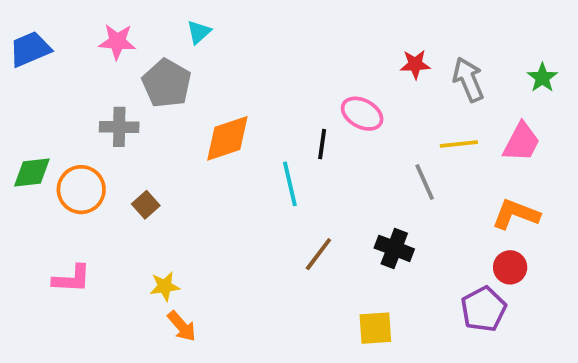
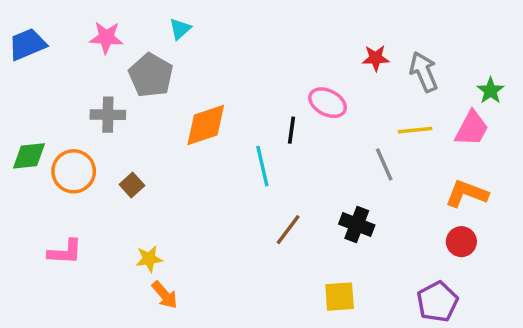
green star: (542, 78) -> (491, 91), moved
purple pentagon: (484, 309) -> (437, 302), moved

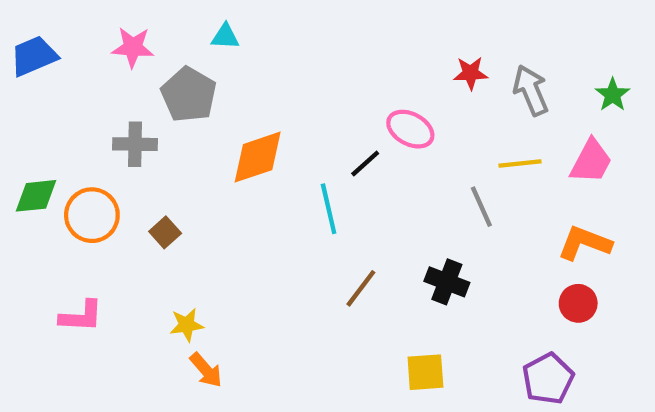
cyan triangle: (180, 29) -> (225, 37), turned 45
green star: (491, 91) -> (613, 95), moved
black line: (292, 130) -> (365, 164), turned 40

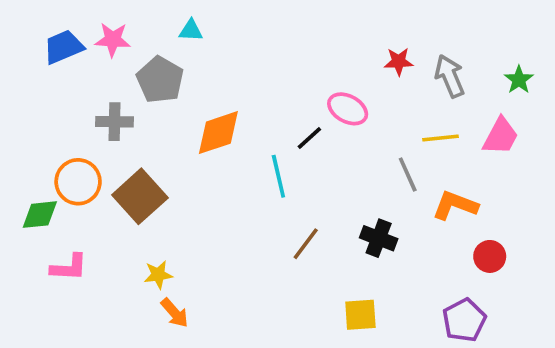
blue trapezoid: (34, 56) -> (63, 47), moved
green diamond: (36, 196) -> (40, 215), moved
brown square: (165, 232) -> (140, 196), size x2.0
orange L-shape: (585, 243) -> (455, 205), moved

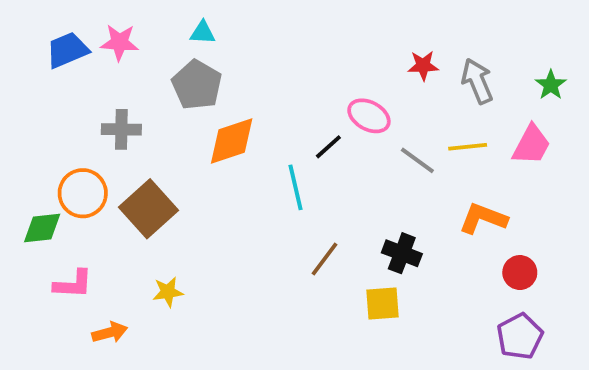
gray pentagon: (160, 80) -> (197, 85), moved
gray line: (408, 174) -> (417, 160), moved, turned -30
orange arrow: (175, 313) -> (110, 332), moved, turned -64
yellow square: (360, 315) -> (382, 303), moved
purple pentagon: (464, 320) -> (520, 336), moved

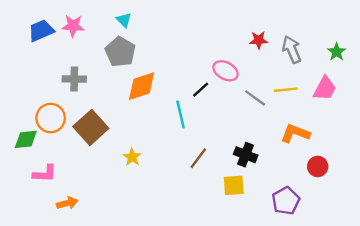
cyan triangle: (203, 33) -> (124, 20), turned 42
yellow star: (168, 292) -> (132, 157), moved, turned -30
purple pentagon: (520, 336) -> (286, 201), moved

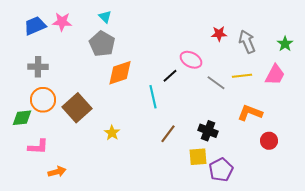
gray cross: (74, 79) -> (38, 67), moved
purple pentagon: (286, 201) -> (221, 170), moved

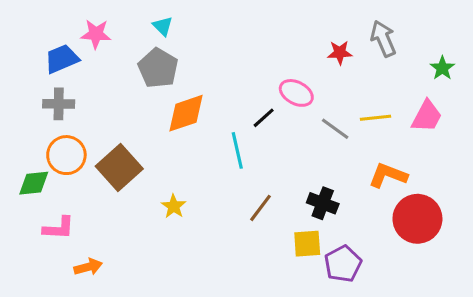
blue trapezoid: (35, 26) -> (62, 59), moved
gray arrow: (247, 42) -> (383, 39), moved
red circle: (269, 141) -> (417, 219), size x1.8

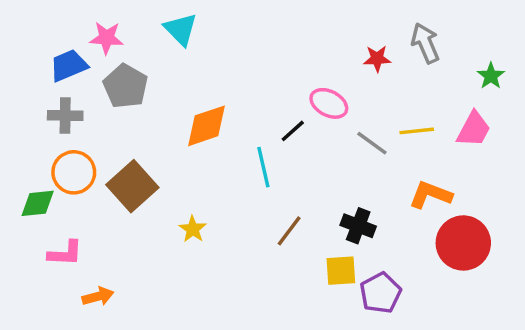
cyan triangle: (163, 26) -> (181, 29), size x1.5
gray pentagon: (158, 68) -> (125, 86), moved

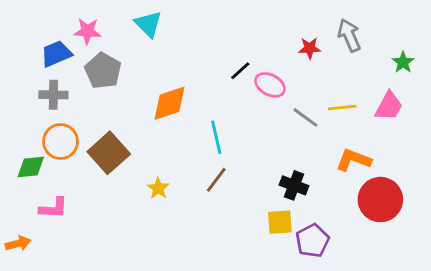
black line: (293, 131) -> (240, 71), moved
brown line: (289, 231) -> (216, 180), moved
orange arrow: (98, 296) -> (18, 243), moved

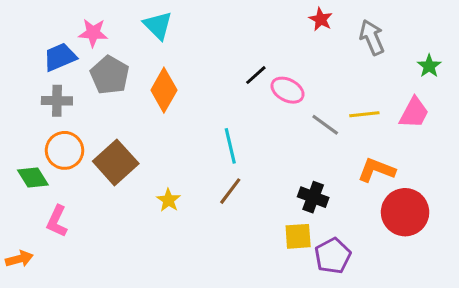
red star: (310, 48) -> (321, 19), moved, turned 30
orange diamond: (169, 103) -> (164, 90), moved, turned -42
green diamond: (31, 167) -> (33, 178), turned 64
pink L-shape: (53, 208) -> (57, 221), turned 112

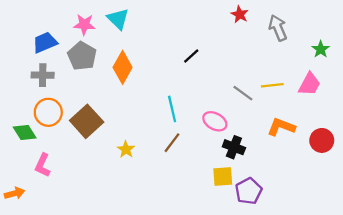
pink star: (93, 33) -> (84, 24), moved
pink ellipse: (288, 90) -> (215, 121), moved
red circle: (405, 212) -> (322, 140), moved, size x0.7

